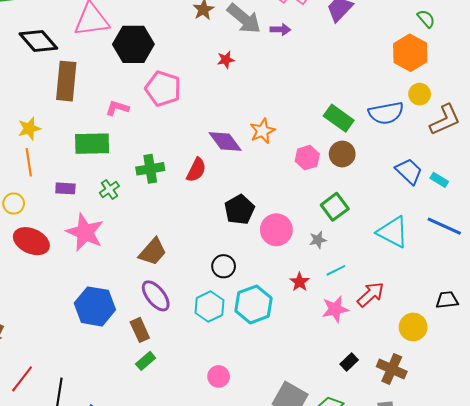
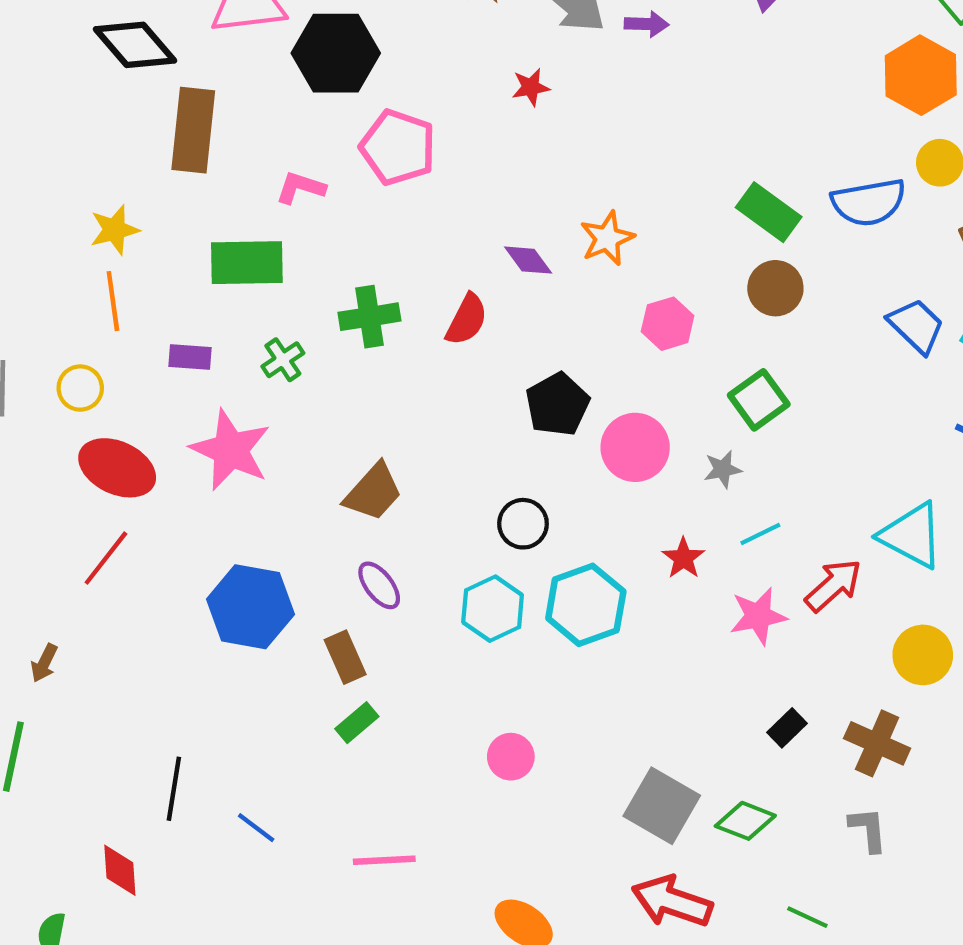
purple diamond: (225, 142) -> (528, 260), size x0.7
pink hexagon: (307, 158) -> (668, 324), moved
cyan triangle: (393, 232) -> (912, 535), moved
purple ellipse: (156, 296) -> (379, 585), size x0.7
red line: (22, 379) -> (106, 558), moved

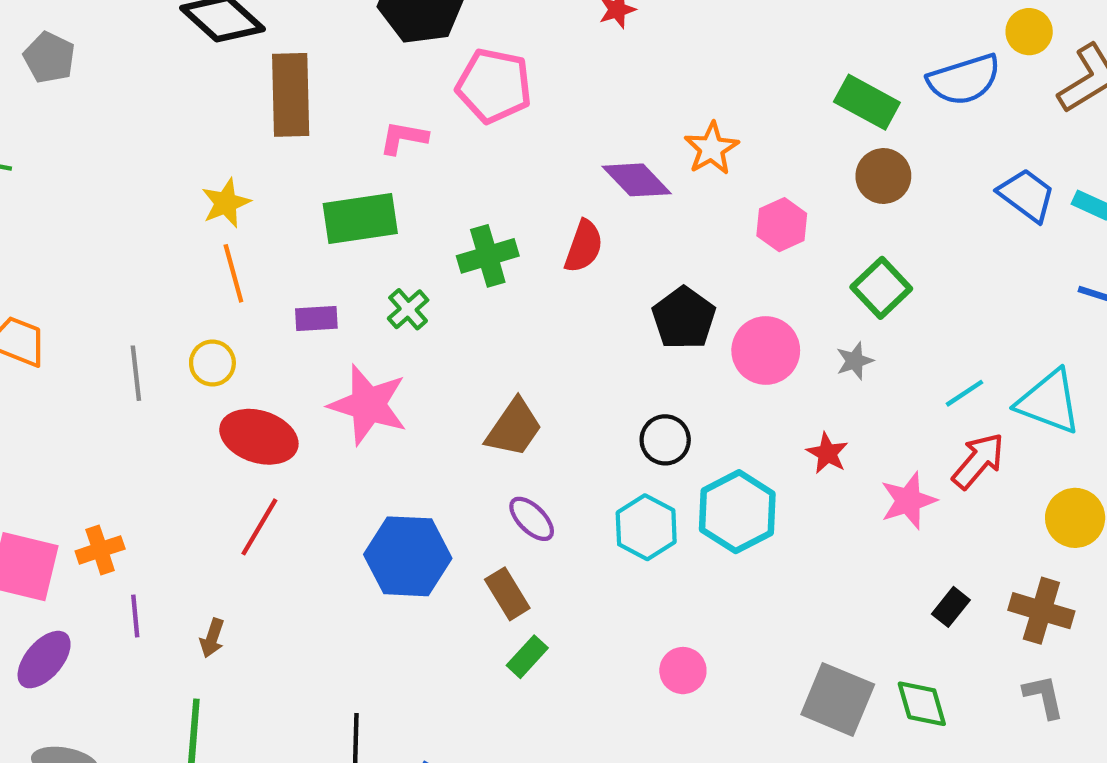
purple diamond: (528, 260) -> (637, 180), size x1.4
cyan line: (760, 534) -> (965, 393), moved
green diamond: (745, 821) -> (922, 704), turned 60

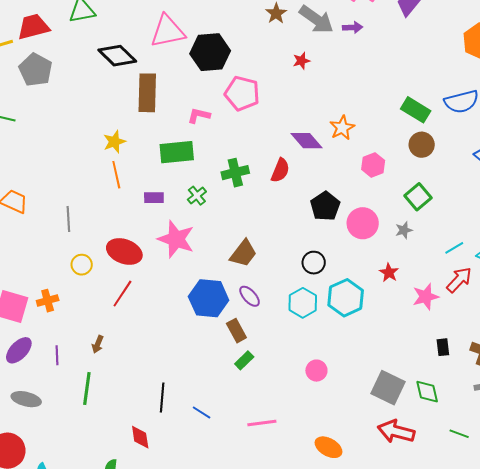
gray pentagon: (49, 58) -> (36, 70), size x1.4
yellow circle: (212, 363) -> (82, 265), moved
blue hexagon: (408, 556) -> (209, 298), moved
black rectangle: (951, 607) -> (443, 347), turned -48
purple line: (135, 616) -> (57, 355), moved

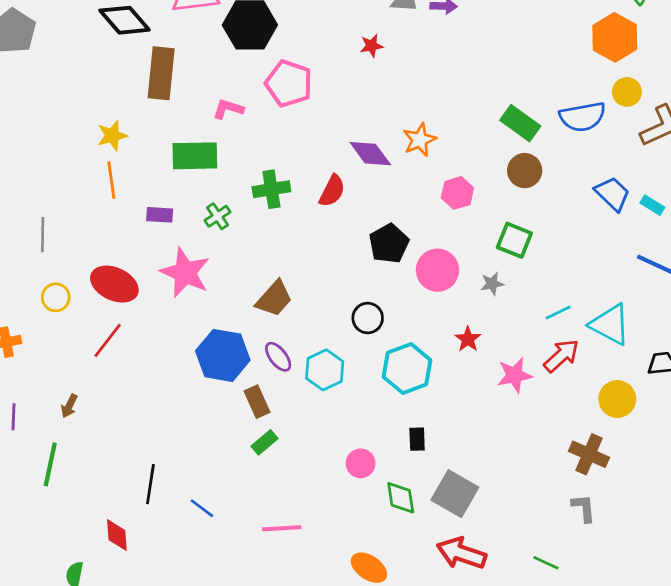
green square: (418, 197) -> (514, 240), turned -32
cyan hexagon: (303, 303) -> (325, 370), moved
black rectangle: (443, 347) -> (417, 439), moved
green diamond: (427, 392) -> (401, 498), moved

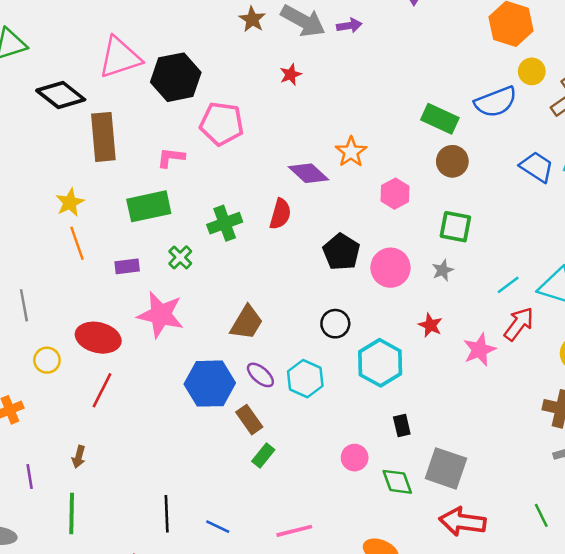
green line: (546, 563) -> (541, 515), turned 50

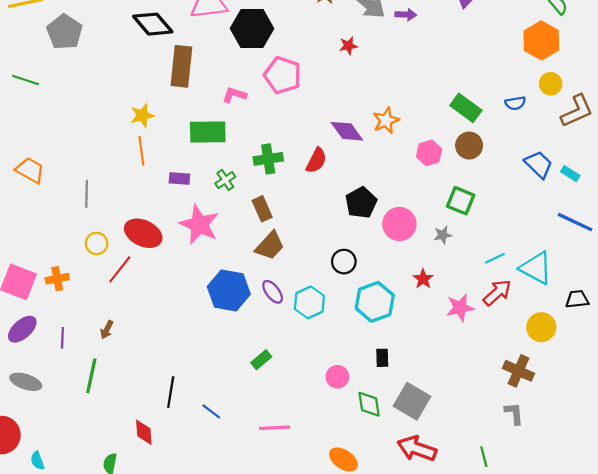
blue semicircle: (496, 102) -> (515, 103), size x0.6
pink hexagon: (395, 194) -> (429, 153), moved
red line: (102, 390) -> (120, 269), moved
brown rectangle: (249, 420) -> (262, 209), moved

